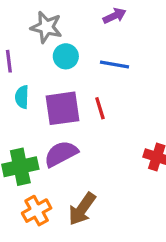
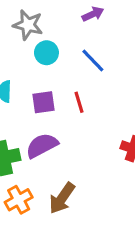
blue line: (114, 64) -> (93, 60), turned 36
purple square: (63, 108) -> (43, 102), size x0.7

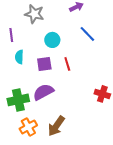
cyan circle: (46, 53) -> (52, 40), moved
blue line: (93, 60) -> (87, 34), moved

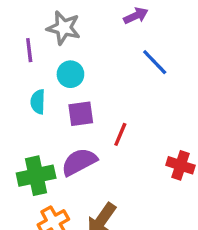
purple line: (11, 35) -> (29, 50), moved
cyan circle: (52, 40) -> (70, 74), moved
red line: (67, 64) -> (120, 134), moved, turned 40

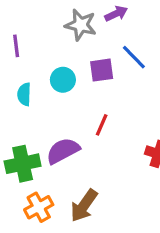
gray star: (64, 28) -> (81, 25), moved
cyan circle: (70, 74) -> (63, 80), moved
purple square: (81, 114) -> (102, 70), moved

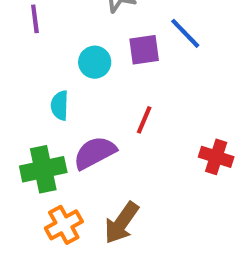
cyan semicircle: (24, 94) -> (60, 105), moved

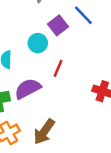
purple square: (144, 50) -> (58, 25), turned -30
cyan circle: (95, 62) -> (38, 43), moved

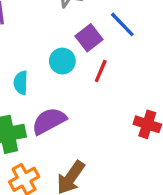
red line: (58, 68) -> (101, 71), moved

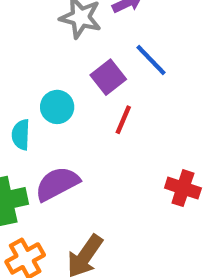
cyan circle: (62, 61) -> (57, 107), moved

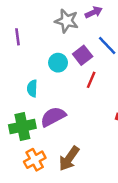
cyan circle: (57, 107) -> (58, 63), moved

